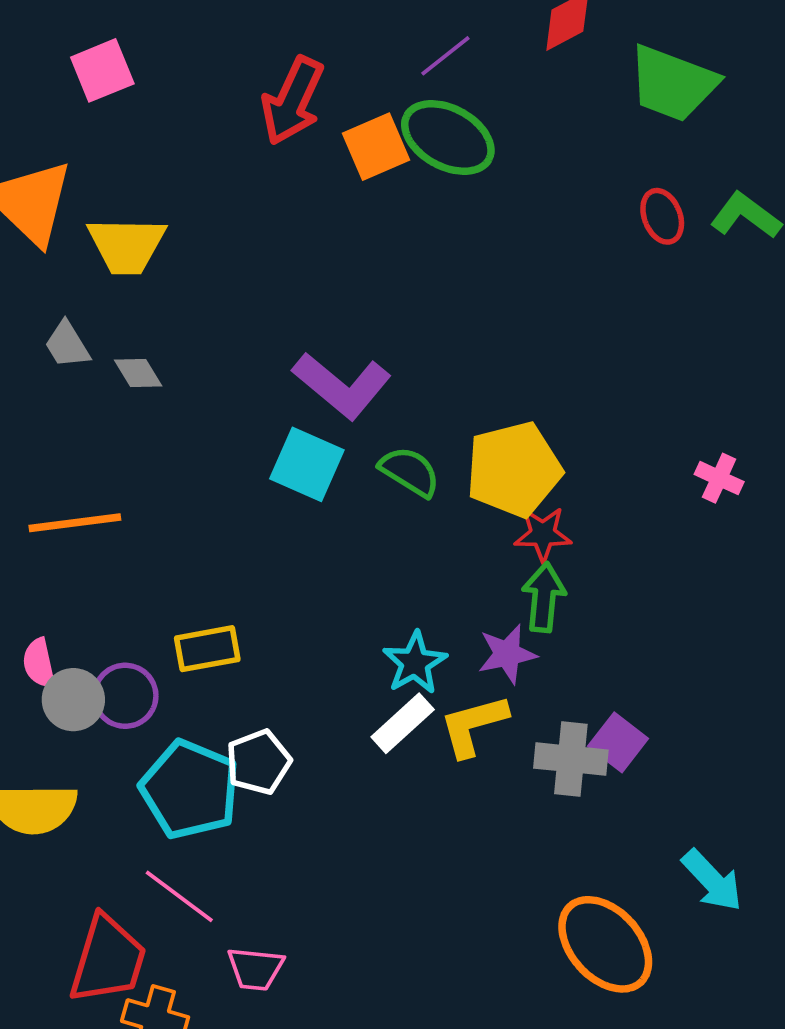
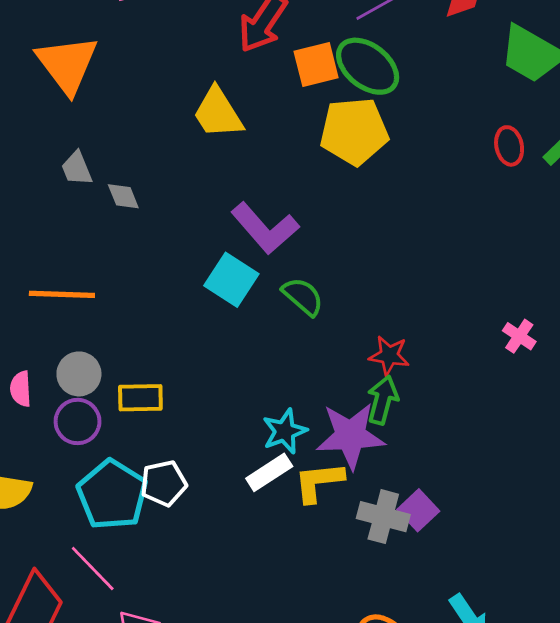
yellow trapezoid: (127, 245) -> (218, 113), moved, turned 48
yellow pentagon: (514, 469) -> (354, 131), moved
purple star: (507, 654) -> (350, 436), size x1.6
gray circle: (73, 700) -> (79, 374), moved

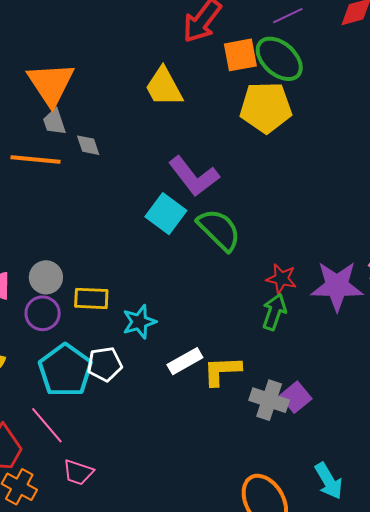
orange triangle: (67, 64) -> (51, 84), moved
orange line: (62, 294) -> (35, 159), moved
green semicircle: (303, 296) -> (219, 230), size x1.4
cyan star: (285, 431) -> (139, 322), moved
purple star: (350, 436) -> (337, 286), moved

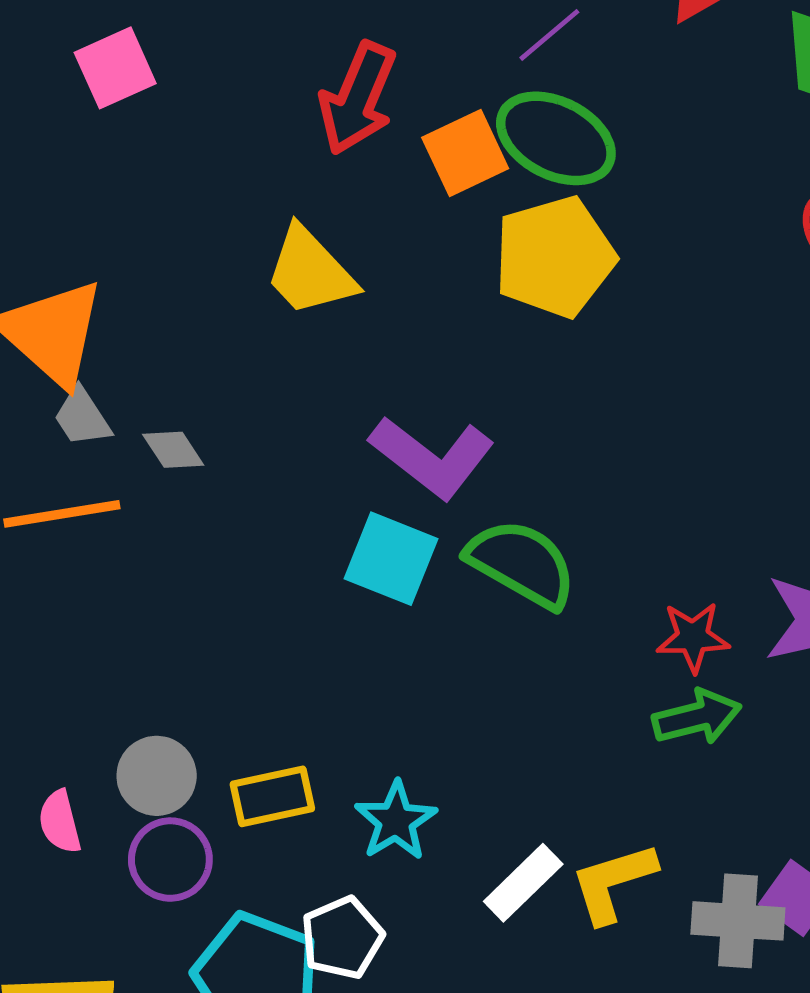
green arrow: (274, 312) -> (697, 717), turned 72

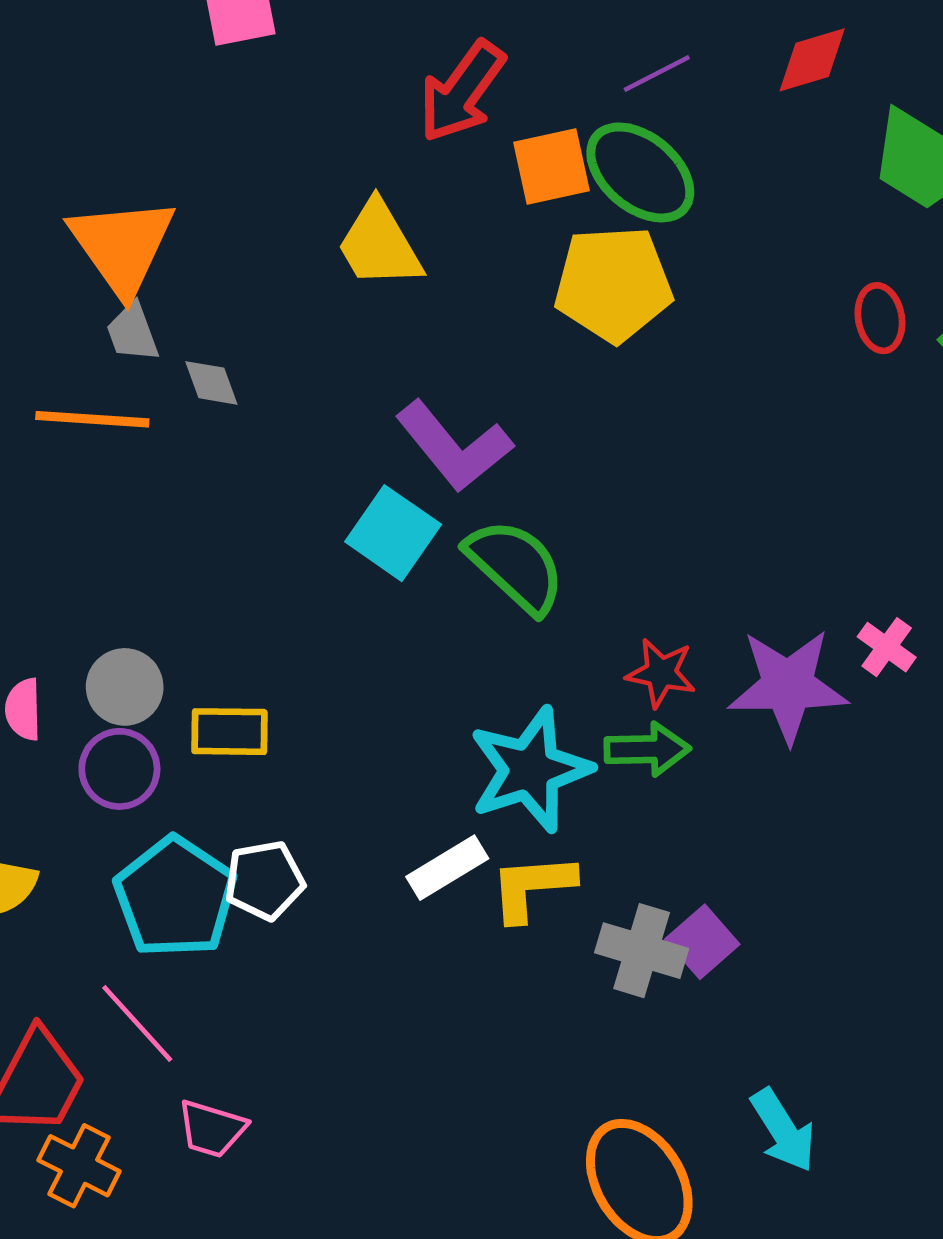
cyan star: (396, 821) -> (530, 770), moved, size x1.6

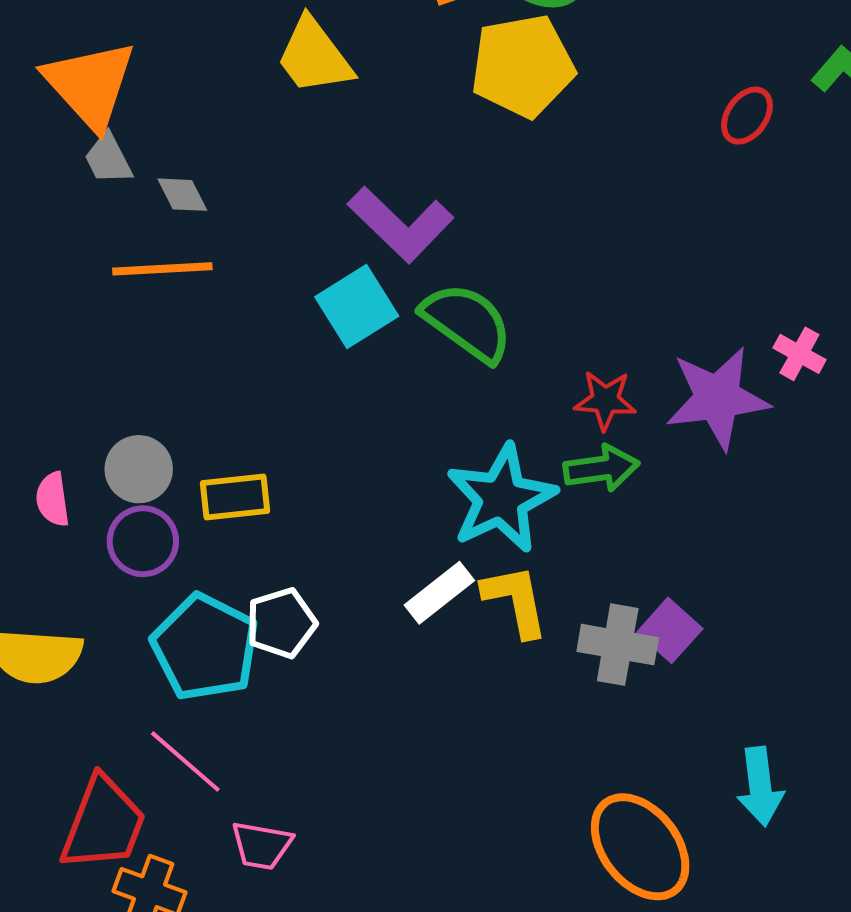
red ellipse: (880, 318) -> (747, 116), moved, turned 52
orange line: (92, 419) -> (162, 269), moved
cyan square: (393, 533) -> (357, 307), turned 30
yellow L-shape: (532, 887) -> (515, 601), turned 90
cyan arrow: (783, 1130) -> (760, 786), turned 32

